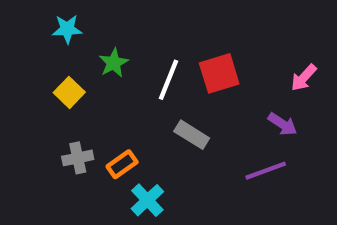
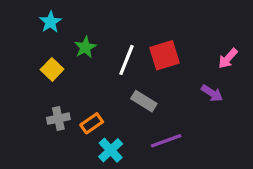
cyan star: (67, 29) -> (50, 22), turned -30
purple line: (266, 171) -> (166, 141), moved

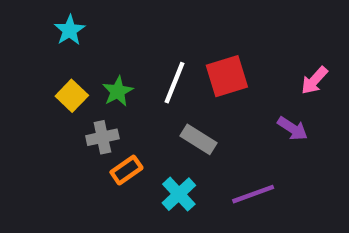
green star: (85, 47) -> (118, 91), moved
gray cross: (58, 119) -> (102, 137), moved
purple line: (166, 141) -> (253, 194), moved
cyan cross: (111, 150) -> (179, 194), moved

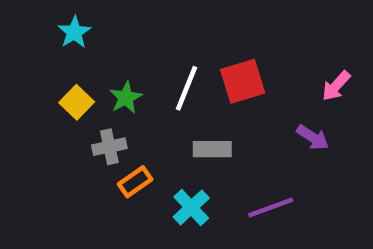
gray rectangle: (199, 139) -> (212, 149), turned -32

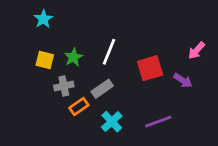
red square: (243, 81) -> (150, 68), moved
yellow square: (77, 102) -> (45, 60), turned -30
gray rectangle: (212, 149) -> (102, 89), moved, turned -35

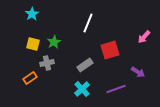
white line: (109, 52) -> (88, 23), moved
purple arrow: (183, 81) -> (138, 72), moved
gray rectangle: (102, 89) -> (85, 65), moved
orange rectangle: (79, 107) -> (30, 78), moved

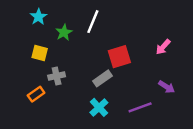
white line: (88, 23) -> (93, 22), moved
pink arrow: (144, 37) -> (163, 47), moved
green star: (54, 42) -> (64, 32), moved
red square: (110, 50) -> (119, 57), moved

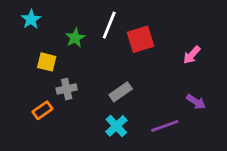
cyan star: (38, 17) -> (31, 19), moved
red square: (119, 57) -> (141, 39), moved

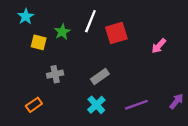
yellow square: (47, 62) -> (39, 42), moved
purple arrow: (196, 102) -> (176, 101), moved, turned -84
orange rectangle: (42, 110) -> (34, 105), moved

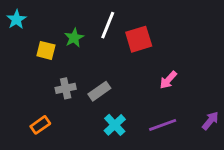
cyan star: (26, 16) -> (16, 19), moved
pink arrow: (159, 46) -> (168, 80), moved
gray rectangle: (100, 77) -> (99, 91), moved

